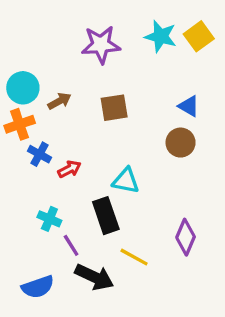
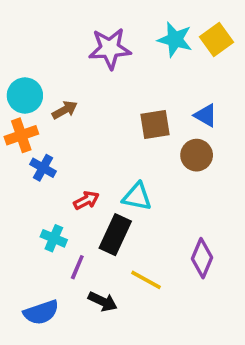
brown square: (114, 108) -> (155, 124), moved
red arrow: (69, 169) -> (86, 200), moved
black rectangle: (106, 216) -> (115, 235), turned 44
purple line: (71, 245) -> (77, 267), turned 55
black arrow: (94, 277) -> (103, 302), size x0.7

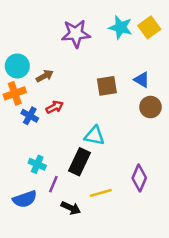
brown circle: (197, 155) -> (150, 107), moved
red arrow: (86, 200) -> (55, 107), moved
yellow line: (146, 280) -> (101, 193), turned -45
blue semicircle: (41, 312) -> (25, 199), moved

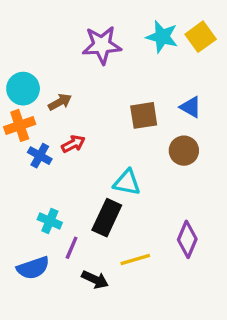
brown circle: (150, 107) -> (184, 151), moved

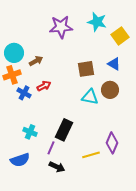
yellow square: (201, 37) -> (120, 36), moved
cyan triangle: (127, 182) -> (90, 97), moved
purple line: (72, 248) -> (51, 148), moved
yellow line: (135, 260) -> (91, 155), moved

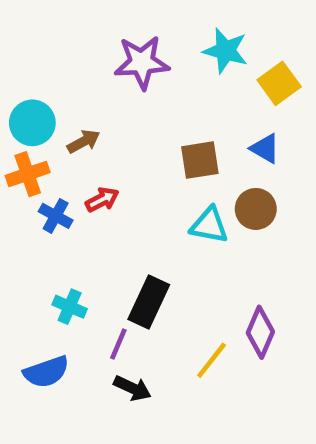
yellow line: (91, 155) -> (212, 360), turned -36

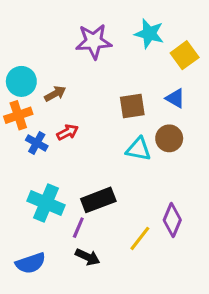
black rectangle: (149, 302) -> (98, 200), turned 44
cyan cross: (70, 307) -> (46, 203), size x1.6
blue semicircle: (46, 372) -> (31, 263), moved

